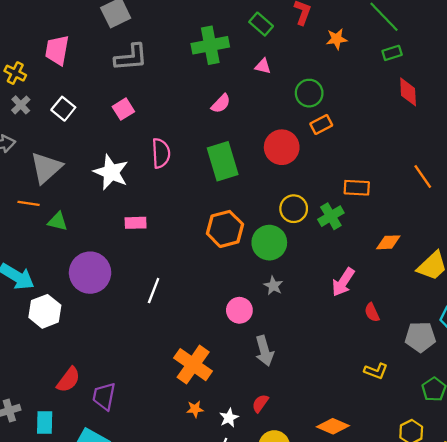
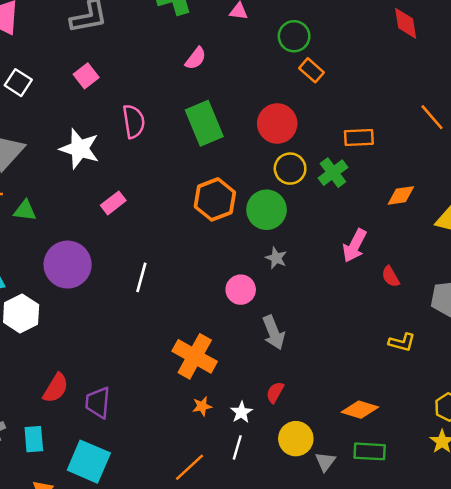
orange rectangle: (321, 124) -> (311, 70), turned 75
red circle: (282, 147) -> (277, 124), moved
pink rectangle: (136, 223) -> (113, 203), turned -30

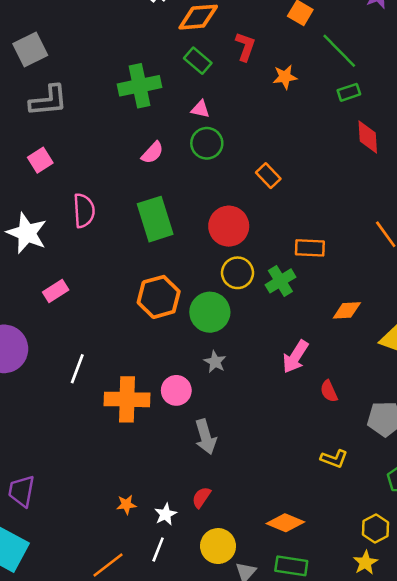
green circle: (294, 36) -> (207, 143), moved
orange cross: (195, 356) -> (127, 399), moved, turned -33

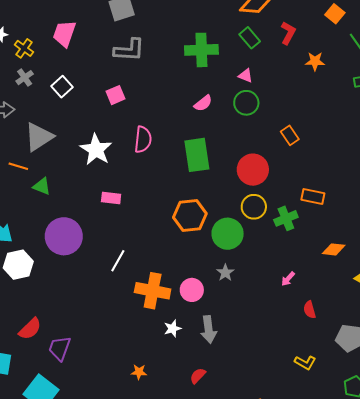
pink rectangle: (56, 291) -> (111, 198), turned 30
pink arrow: (295, 357) -> (288, 279), size x0.6
white star: (166, 514) -> (173, 329), moved

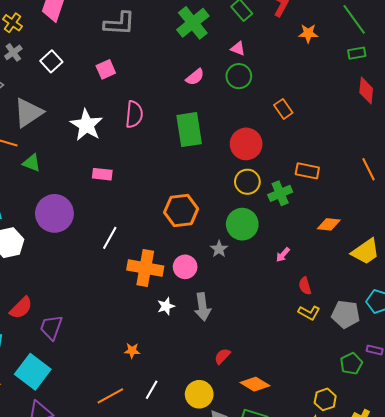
green cross: (201, 50) -> (193, 23), turned -36
orange hexagon: (190, 216) -> (181, 210), moved
green circle: (228, 234) -> (242, 224), moved
yellow L-shape: (305, 362) -> (309, 313), moved
red semicircle: (198, 376) -> (222, 356), moved

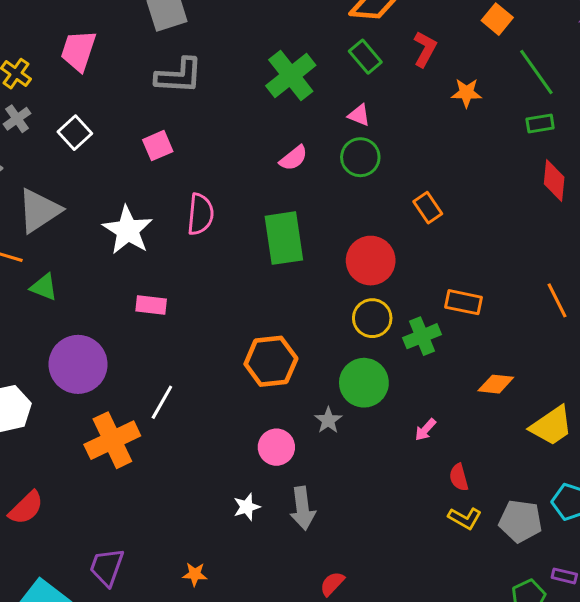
orange cross: (145, 268) -> (112, 440), moved, turned -36
purple trapezoid: (51, 327) -> (107, 567), moved

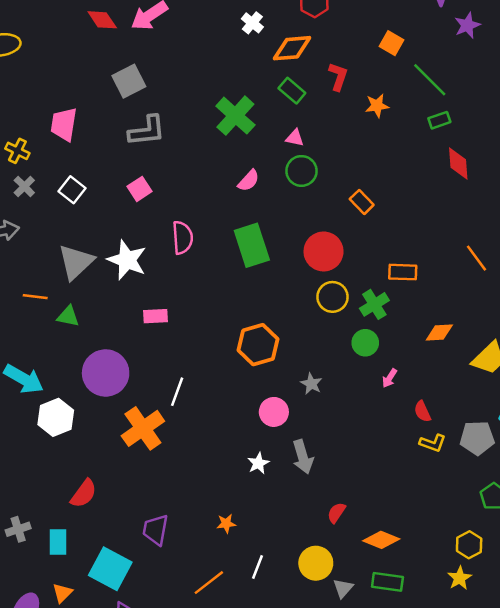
gray triangle: (39, 211) -> (76, 262), moved
green circle: (364, 383) -> (365, 343), moved, size x0.7

